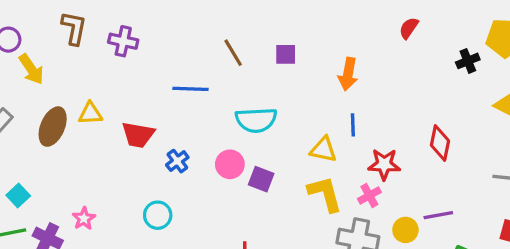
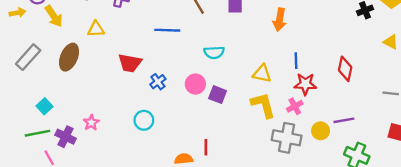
yellow triangle: (90, 113) -> (96, 29), moved
cyan semicircle: (256, 120) -> (214, 52), size x0.7
blue line: (353, 125) -> (296, 61), moved

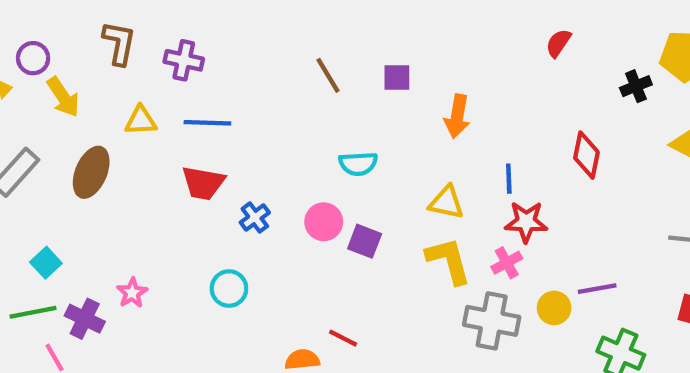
orange arrow: (280, 20) -> (457, 116), moved
blue line: (167, 30) -> (207, 123), moved
red diamond: (345, 69) -> (586, 155), moved
red line: (206, 147) -> (343, 338), turned -63

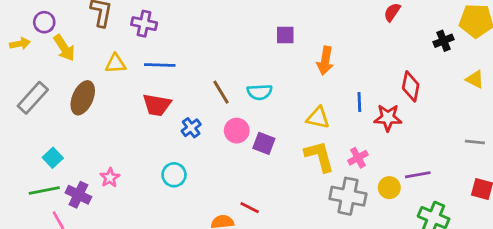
brown line: (328, 75) -> (221, 92), moved
red star: (526, 222) -> (388, 118), moved

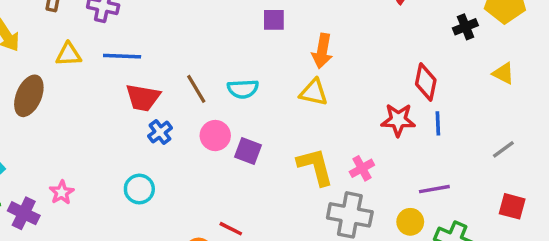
blue line: (359, 102) -> (438, 123), moved
red trapezoid: (157, 105) -> (143, 98), moved
yellow triangle: (318, 118) -> (314, 92), moved
gray line: (475, 142) -> (503, 149), turned -42
yellow circle: (389, 188) -> (410, 222), moved

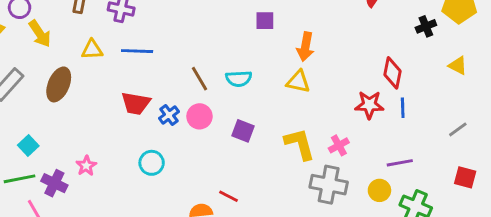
red trapezoid: (143, 98) -> (136, 103), moved
pink circle: (215, 136) -> (199, 116), moved

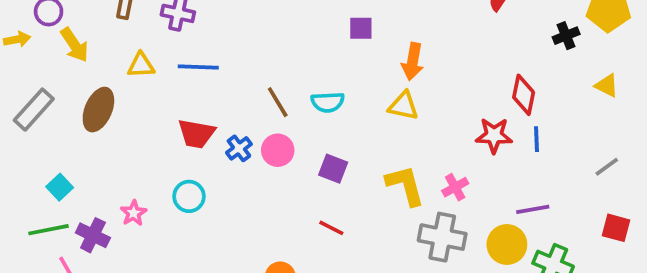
cyan circle: (152, 163) -> (189, 196), moved
yellow circle: (379, 190) -> (507, 244), size x1.4
red line: (229, 196) -> (331, 228), moved

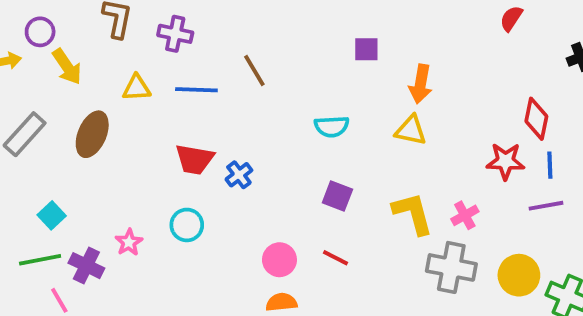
brown line: (278, 102) -> (254, 70), moved
pink circle: (278, 150) -> (279, 260), moved
purple line: (533, 209) -> (546, 206), moved

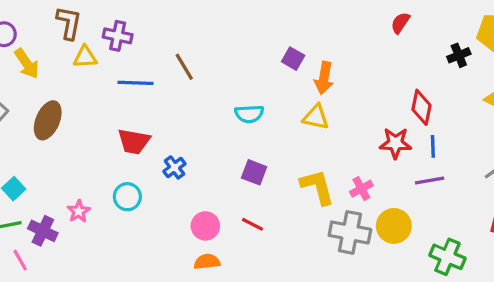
purple square: (366, 49) -> (293, 59), moved, turned 30
yellow triangle: (137, 88) -> (85, 57), moved
blue cross: (239, 175) -> (174, 167), moved
yellow circle: (519, 275) -> (394, 226), moved

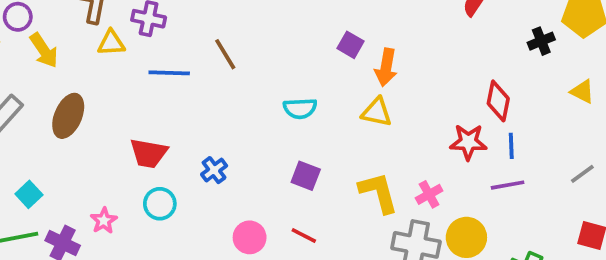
red trapezoid: (134, 141) -> (149, 153), moved

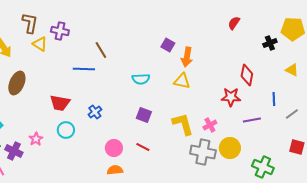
yellow triangle: (111, 43) -> (40, 44), turned 35
blue line: (169, 73) -> (84, 69), moved
blue line: (511, 146) -> (274, 99), moved

